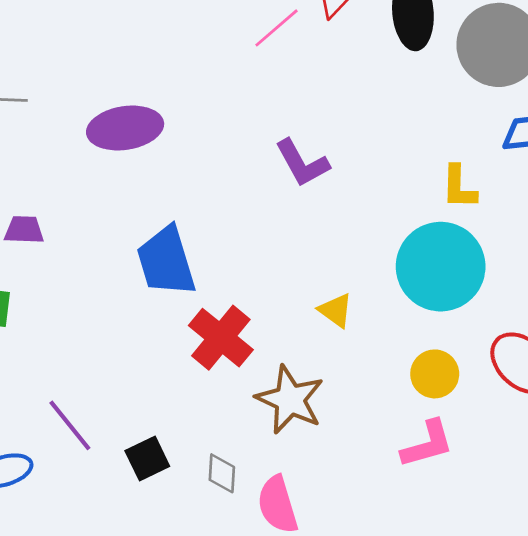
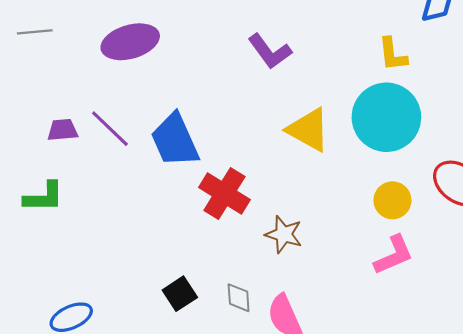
yellow triangle: (336, 310) -> (308, 130), moved, size x1.6
brown star: (290, 400) -> (284, 234), size x0.7
purple line: (70, 425) -> (110, 129), moved

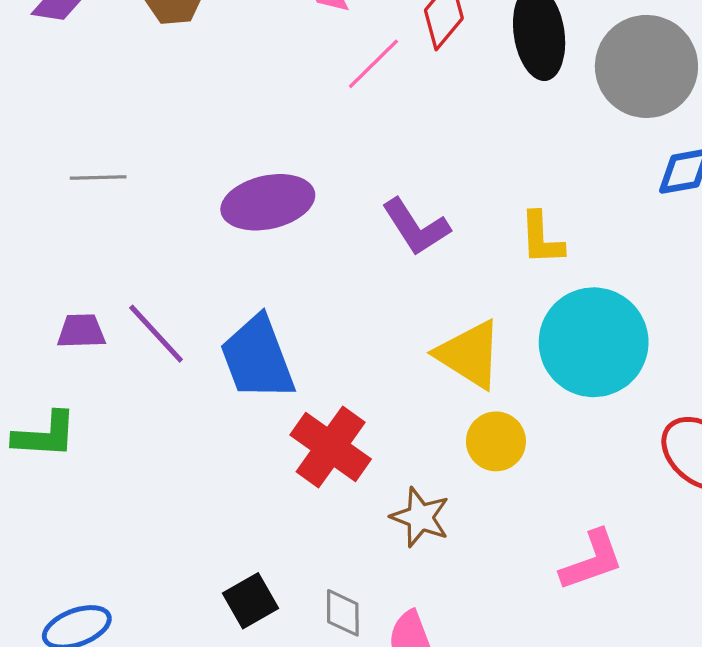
gray line: (35, 32) -> (98, 178), moved
purple ellipse: (130, 42) -> (268, 202), moved
yellow L-shape: (393, 54) -> (542, 238), moved
yellow circle: (392, 200) -> (496, 441), moved

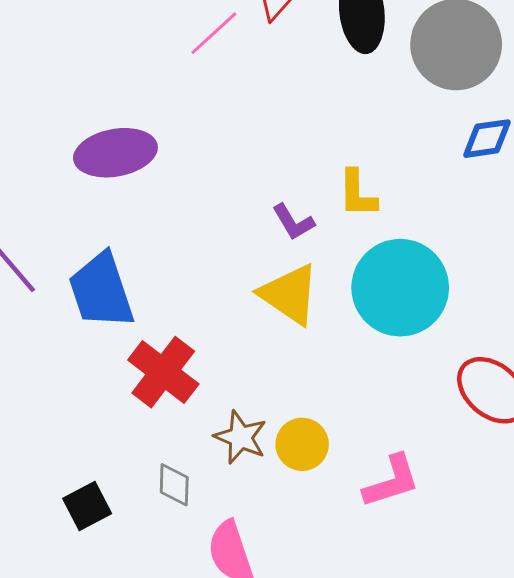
purple L-shape: (416, 227) -> (293, 222), moved, size x0.7
yellow circle: (496, 441) -> (302, 444), moved
gray diamond: (343, 613) -> (174, 485), moved

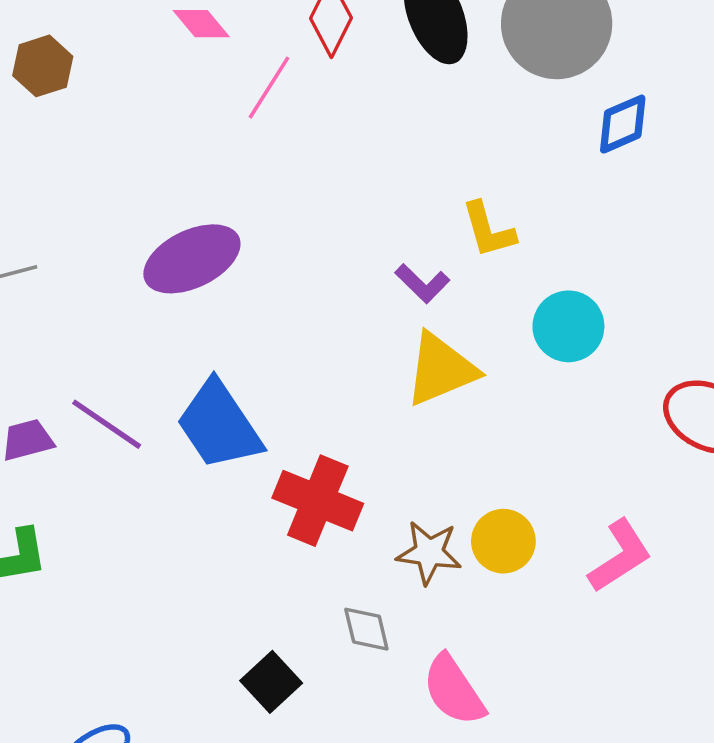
cyan circle: (400, 288) -> (568, 326), size x0.6
yellow triangle: (289, 294) -> (441, 369), turned -42

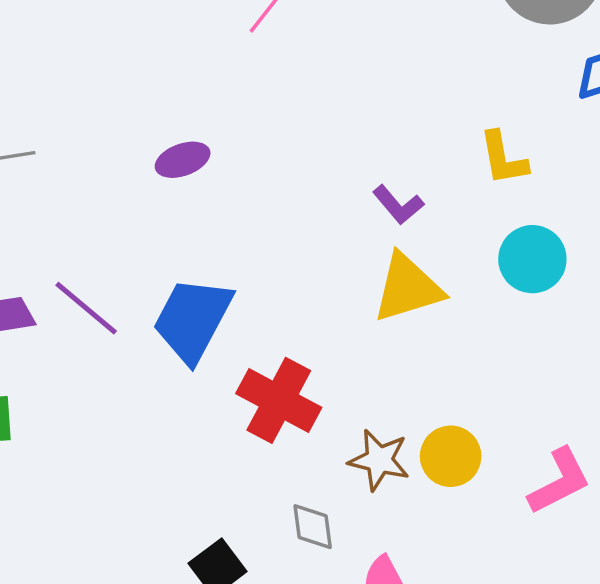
yellow L-shape: (488, 230) -> (503, 158), moved
purple ellipse: (192, 259) -> (183, 160), size x0.6
blue trapezoid: (219, 425) -> (193, 320), turned 56

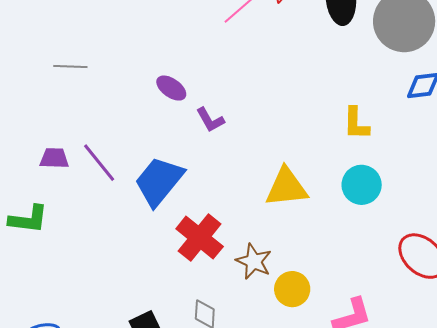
purple ellipse: (183, 160) -> (171, 88), turned 44
purple L-shape: (398, 205) -> (210, 120), moved
brown star: (379, 460) -> (254, 261), moved

